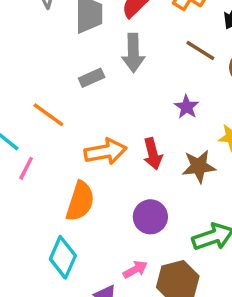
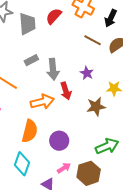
gray arrow: (133, 53) -> (53, 69), moved
red arrow: (153, 154) -> (66, 91), moved
purple circle: (150, 217) -> (59, 141), moved

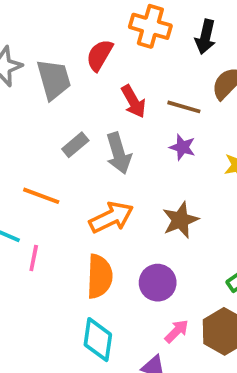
brown line: (93, 40) -> (184, 107), moved
red arrow: (66, 91) -> (133, 101), moved
brown star: (96, 107) -> (180, 220), moved

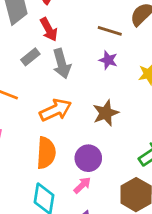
red arrow: (133, 101) -> (49, 29), moved
pink arrow: (177, 331) -> (82, 185), moved

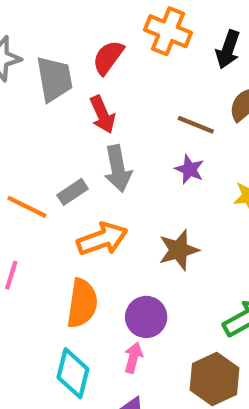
gray rectangle: (30, 57) -> (73, 192), moved
pink arrow: (82, 185) -> (133, 358), turned -36

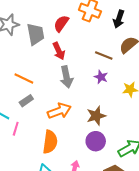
gray rectangle: (73, 192) -> (26, 101), moved
orange line: (27, 207) -> (24, 78), moved
purple circle: (146, 317) -> (96, 141), moved

